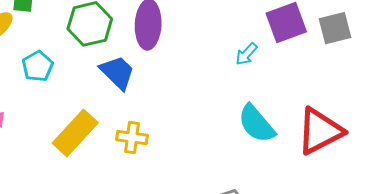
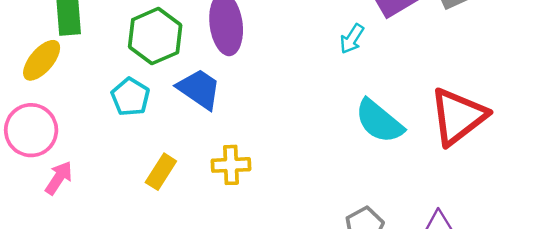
cyan pentagon: (38, 66) -> (130, 97), moved
yellow rectangle: (75, 133) -> (161, 172), size x0.6

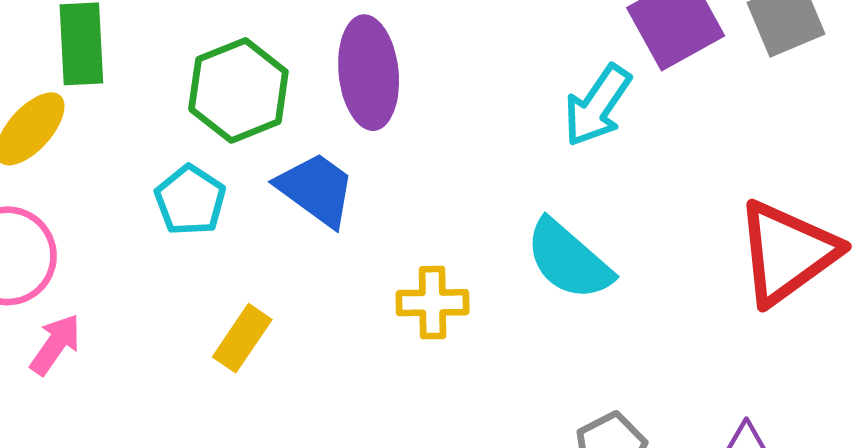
cyan arrow: (352, 39) -> (597, 106), size x1.5
cyan semicircle: (379, 121) -> (569, 260), moved
yellow cross: (231, 165) -> (433, 303), moved

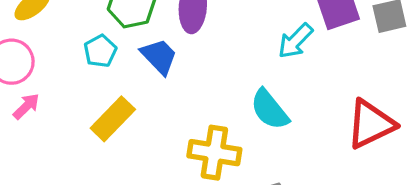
yellow cross: (433, 303) -> (214, 153), moved, size x1.6
yellow rectangle: (242, 338) -> (113, 119), size x1.5

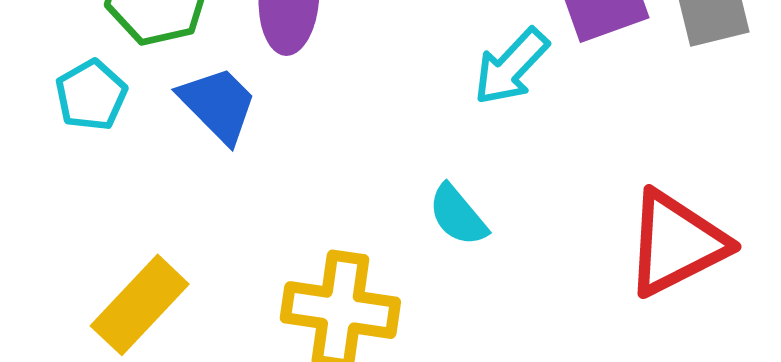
cyan semicircle: (270, 109) -> (458, 215), size x0.7
yellow rectangle: (113, 119) -> (140, 305), moved

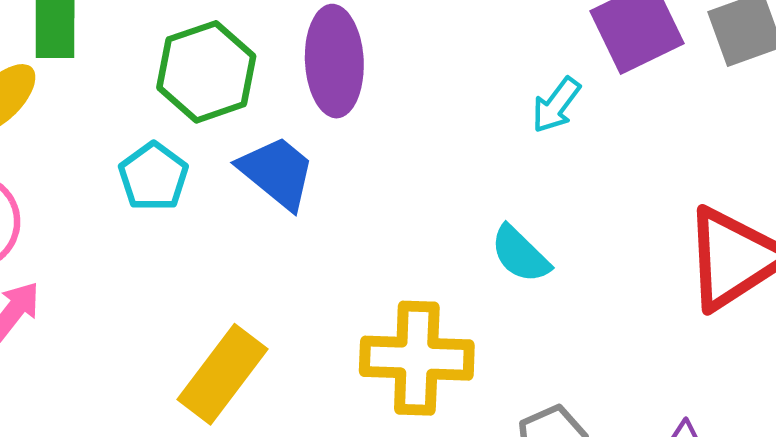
cyan arrow: (511, 67) -> (556, 105), size x0.7

